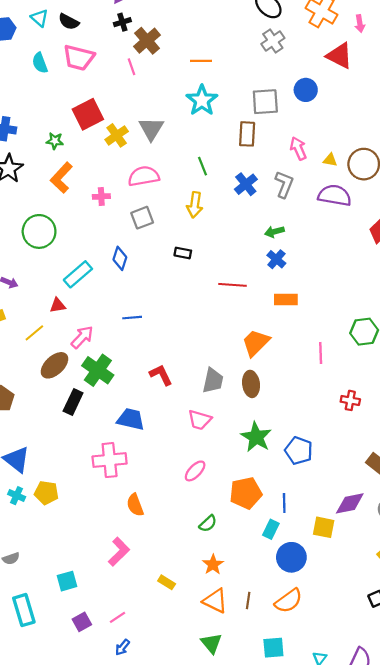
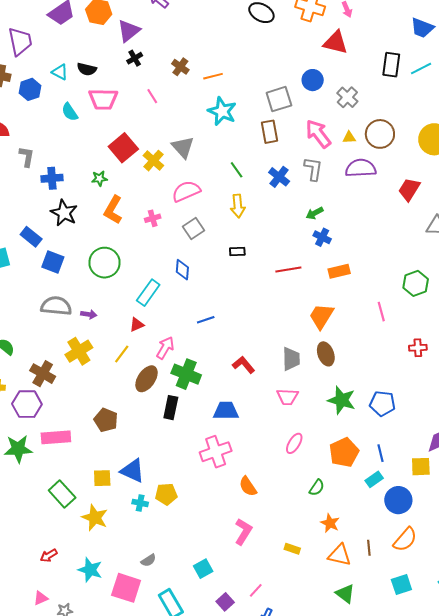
brown cross: (147, 41) -> (180, 67), moved, size x0.7
gray cross: (273, 41) -> (347, 97), moved
pink arrow: (298, 148) -> (318, 134), size x1.4
cyan rectangle: (271, 529) -> (374, 479), turned 42

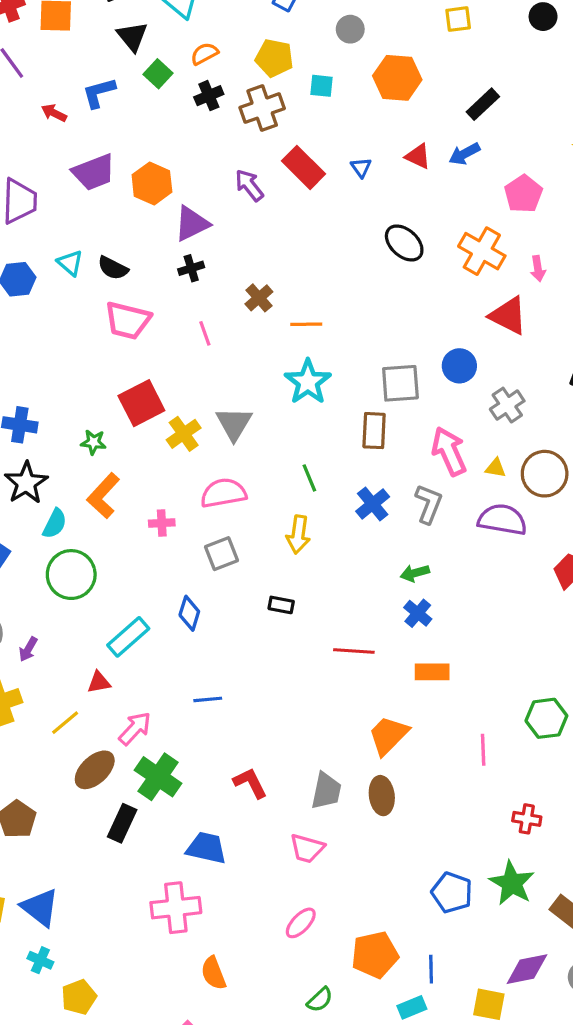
cyan semicircle: (70, 112) -> (55, 524), moved, turned -132
purple arrow: (89, 314) -> (28, 649), turned 98
green star: (342, 400) -> (512, 883), moved
yellow pentagon: (166, 494) -> (79, 997), moved, turned -30

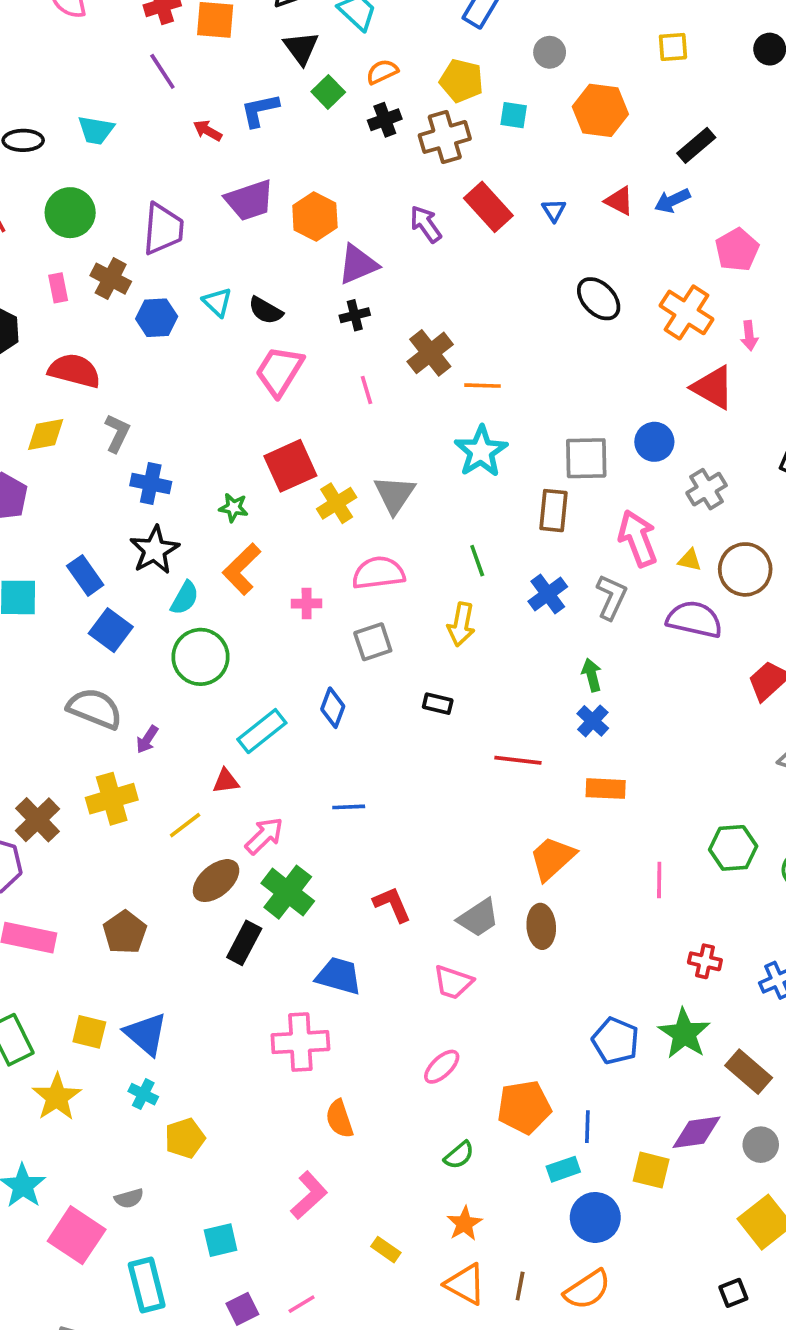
brown cross: (259, 298) -> (430, 353), size x1.4
pink trapezoid: (128, 320) -> (279, 371), turned 105
green arrow: (415, 573) -> (592, 675), turned 88
gray trapezoid: (326, 791) -> (478, 918), turned 42

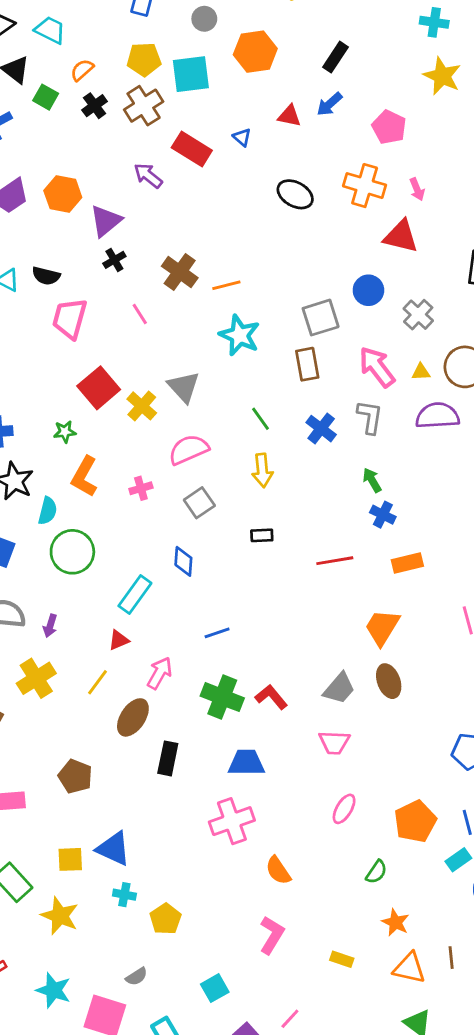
cyan square: (514, 115) -> (191, 74), size x1.8
green cross: (288, 892) -> (222, 697), moved

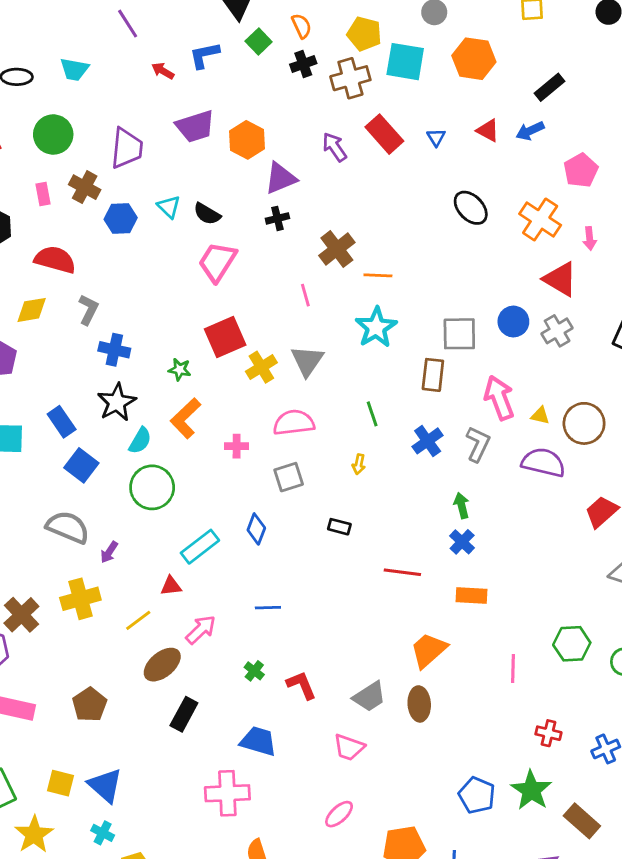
orange semicircle: (82, 70) -> (302, 26), turned 90
pink line: (140, 314) -> (305, 295), moved
gray cross: (418, 315) -> (557, 331), moved
yellow arrow: (262, 470) -> (359, 464), size x0.6
green cross: (222, 697) -> (254, 671), size x0.5

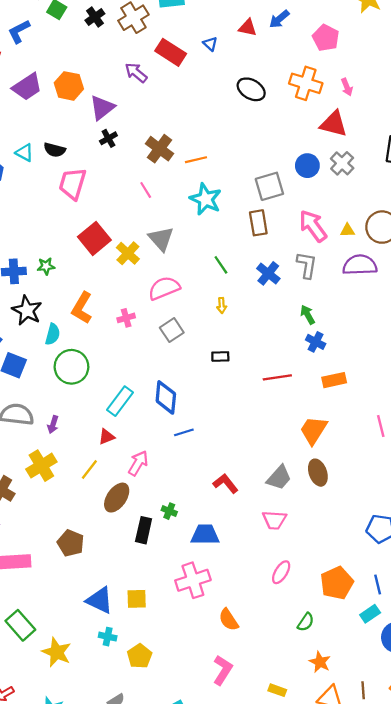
green star: (180, 370) -> (46, 266), moved
blue diamond: (256, 529) -> (166, 397), moved, size x1.4
green cross: (254, 671) -> (169, 511), moved
yellow square: (61, 783) -> (137, 599), moved

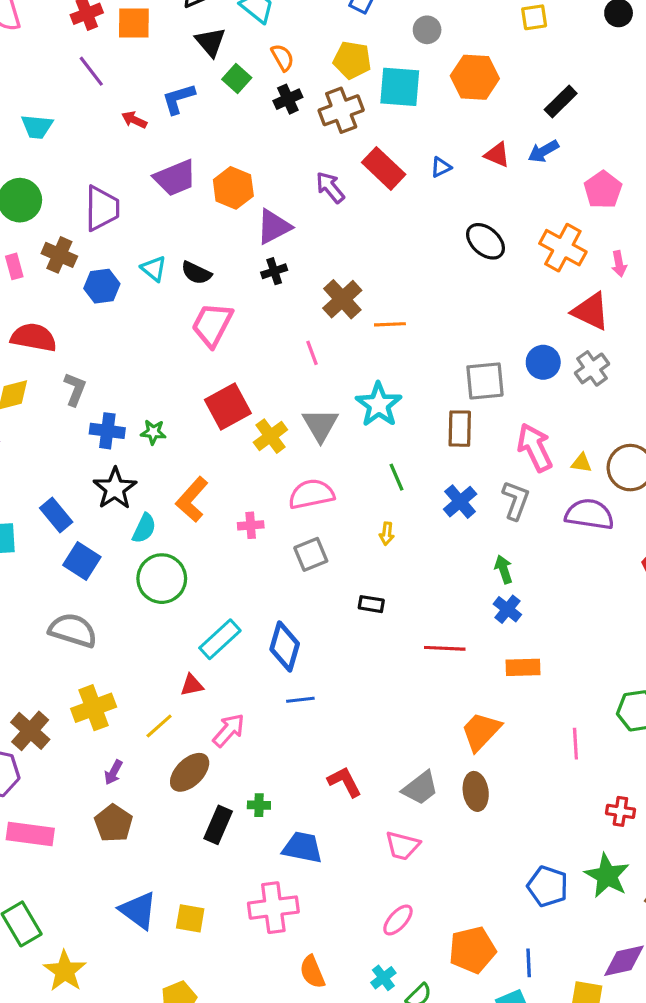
blue triangle: (210, 44) -> (441, 167), turned 40
cyan star: (206, 199) -> (379, 405), moved
purple arrow: (53, 425) -> (113, 772), moved
green cross: (169, 511) -> (259, 805), turned -32
cyan cross: (108, 637) -> (383, 978), moved, turned 30

